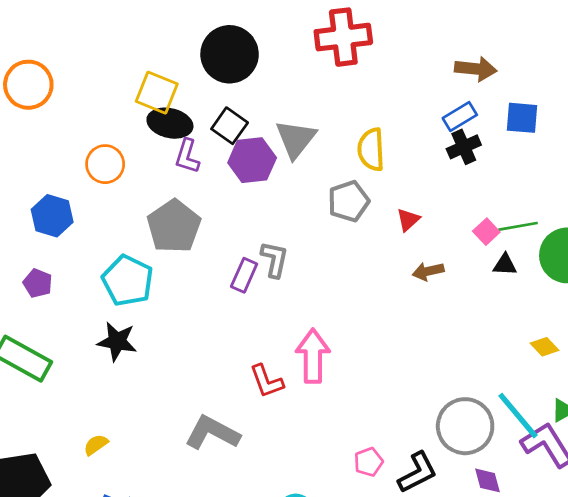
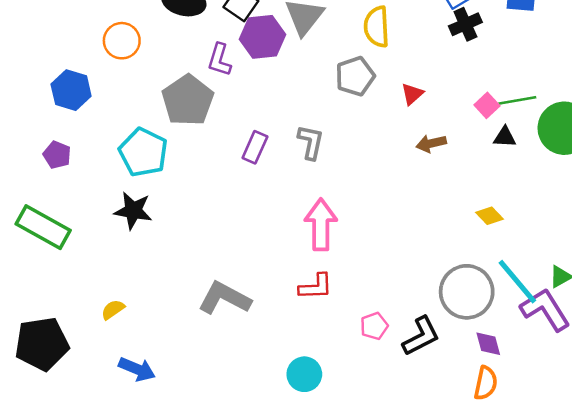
purple L-shape: (187, 156) -> (219, 60), moved
gray L-shape: (275, 259) -> (311, 142), moved
yellow diamond: (545, 347) -> (489, 216), moved
red L-shape: (267, 381) -> (316, 287), moved, turned -72

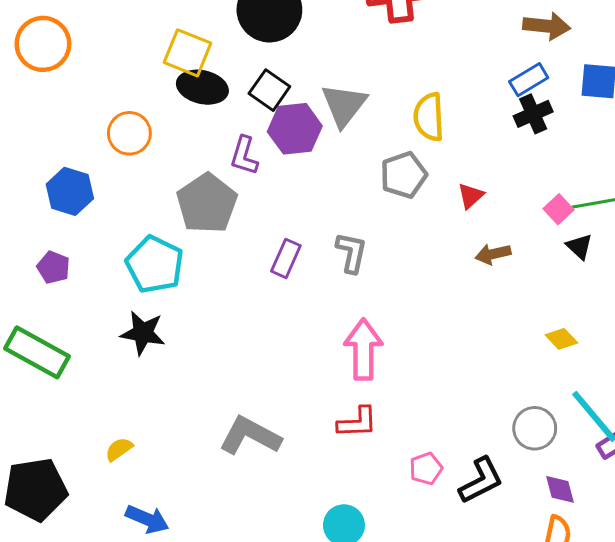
black triangle: (505, 137) -> (579, 247), turned 40
gray circle: (467, 292) -> (535, 428), size x0.7

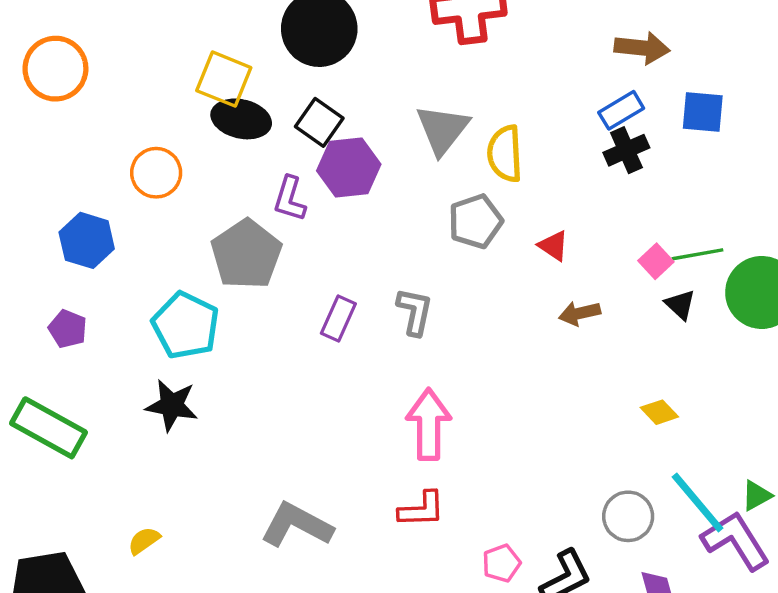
gray triangle: (344, 105) -> (442, 129), moved
red triangle: (471, 196) -> (554, 246), turned -44

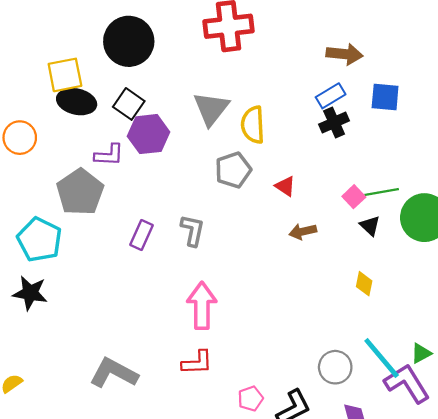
yellow square: (224, 79) -> (65, 75), turned -33
purple L-shape: (290, 199) -> (109, 155), turned -104
yellow diamond: (659, 412) -> (364, 284), moved, turned 55

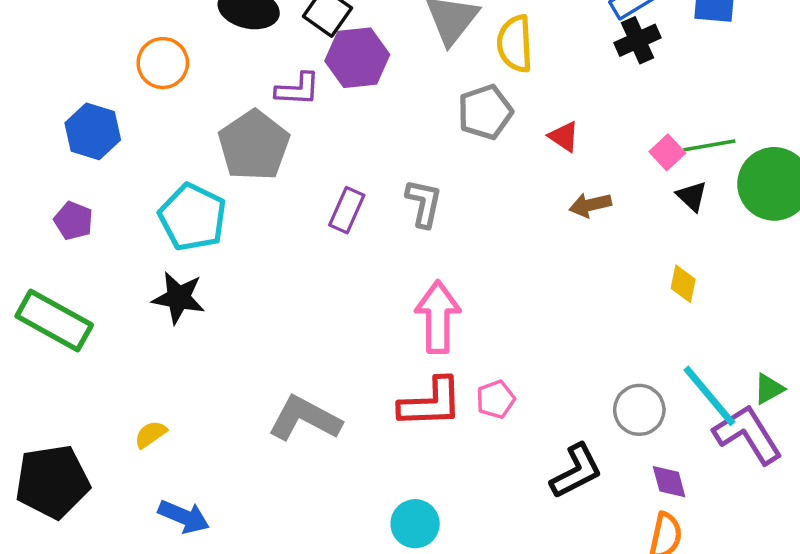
red L-shape: (197, 363) -> (431, 403), size x1.4
pink pentagon: (251, 399) -> (496, 399), moved

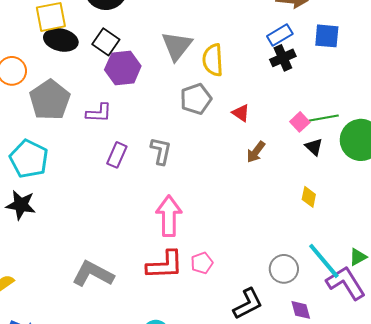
purple L-shape: (298, 89) -> (99, 113), moved
gray pentagon: (254, 145) -> (50, 100), moved
brown arrow: (590, 205) -> (256, 152), turned -40

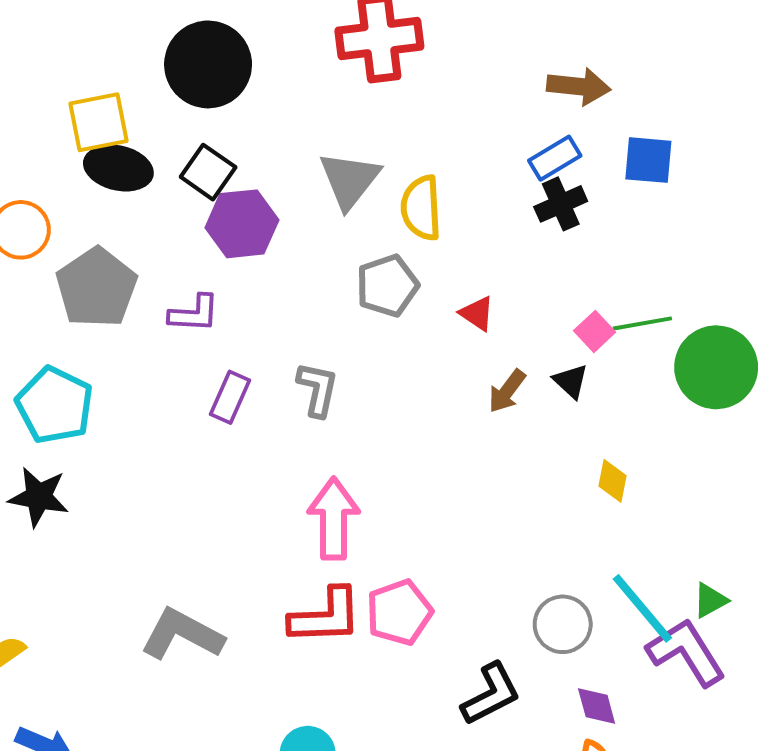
black triangle: (314, 147) -> (571, 381), moved
pink pentagon: (202, 263) -> (399, 612), size x1.5

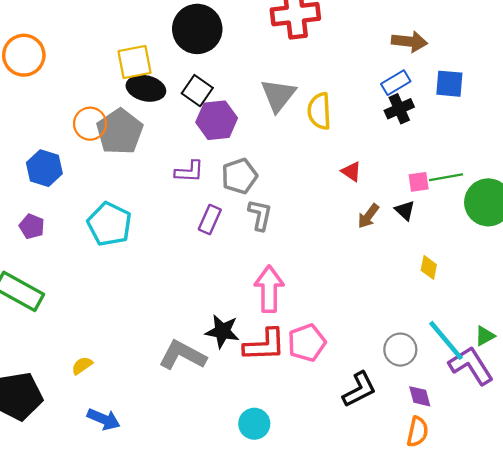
gray pentagon: (387, 286) -> (239, 176), moved
gray pentagon: (96, 288) -> (120, 132), moved
pink square: (595, 331) -> (419, 182), turned 35
black star: (39, 497) -> (222, 331), moved

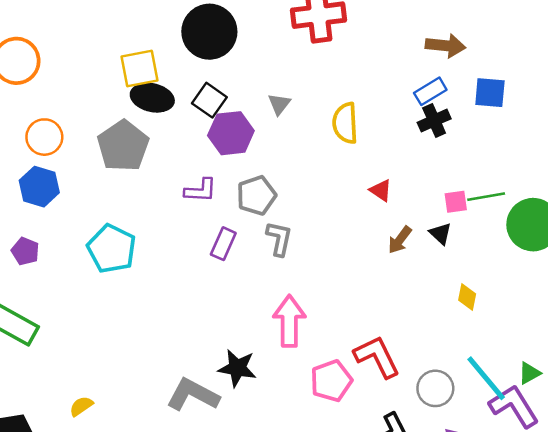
gray triangle: (278, 95) -> (279, 104), moved, size x0.6
orange circle: (90, 124) -> (44, 137), moved
red L-shape: (265, 345) -> (377, 357), moved, turned -114

